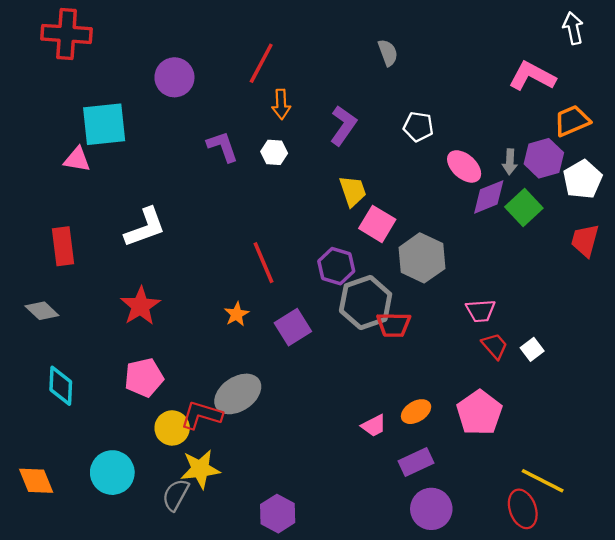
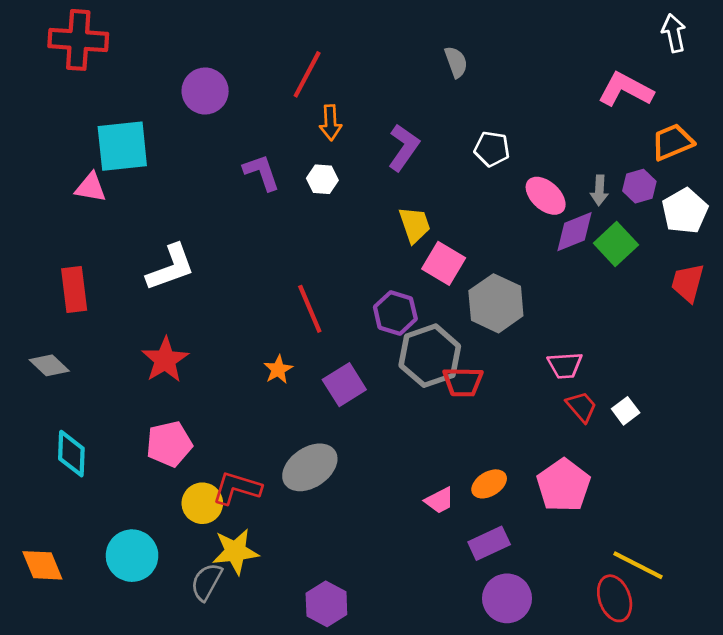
purple hexagon: (544, 158) -> (639, 186), size x0.7
gray ellipse: (238, 394) -> (310, 467), moved

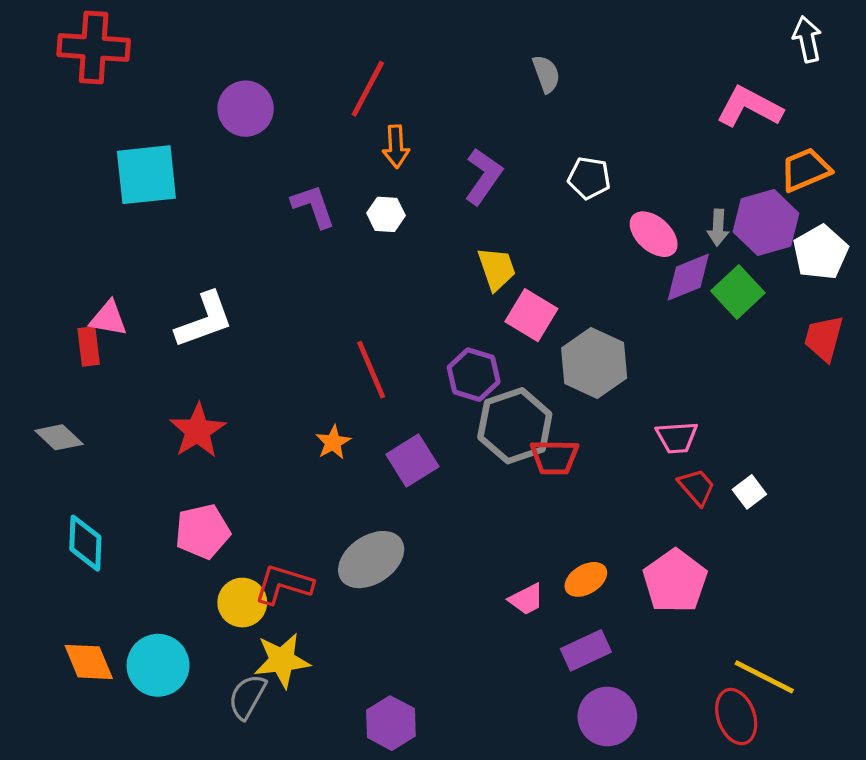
purple hexagon: (639, 186) -> (766, 223), size x1.6
pink triangle: (91, 188) -> (108, 318), moved
red rectangle: (74, 290) -> (89, 346), size x0.7
orange diamond: (42, 565) -> (89, 662), moved

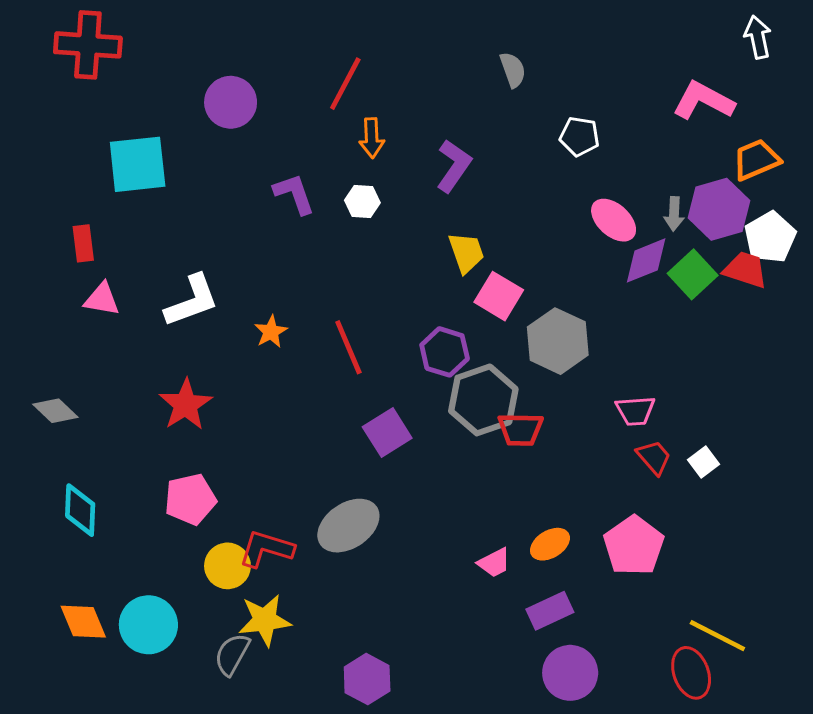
white pentagon: (589, 178) -> (579, 136), moved
red trapezoid: (824, 338) -> (745, 270), moved, turned 93
red rectangle: (89, 346) -> (83, 243), moved
orange star: (333, 442) -> (271, 332), moved

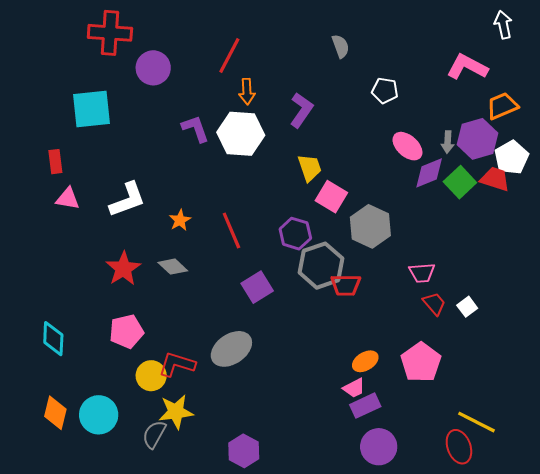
red cross: (88, 45) -> (110, 33), moved
white hexagon: (362, 202) -> (241, 134), size x2.0
gray diamond: (55, 411) -> (173, 267), moved
pink trapezoid: (494, 563) -> (354, 388), moved
orange diamond: (83, 622) -> (55, 413), turned 36

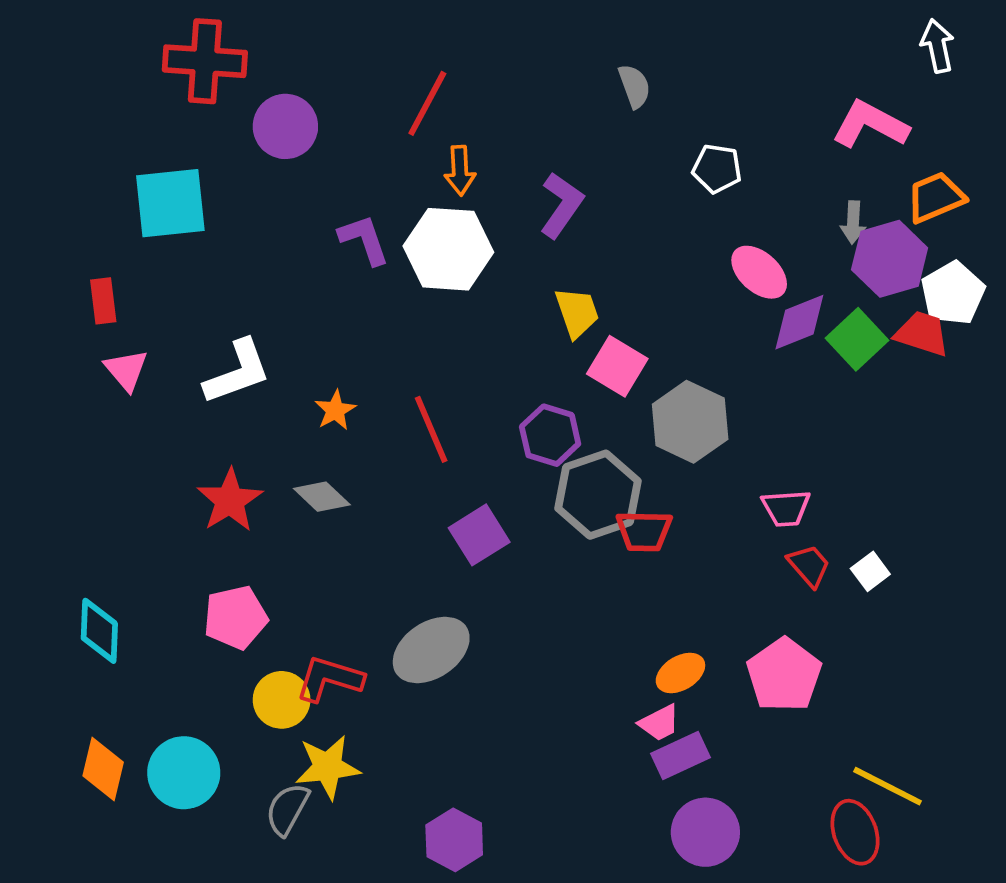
gray arrow: (448, 142) -> (853, 222), moved
pink triangle: (68, 199) -> (126, 370), turned 40

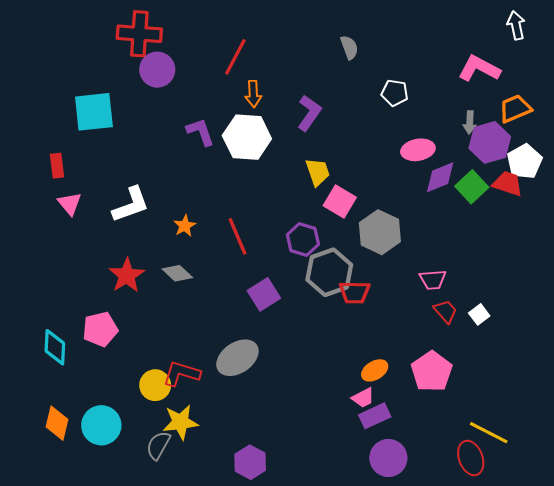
red cross: (205, 61) -> (139, 34), moved
pink ellipse: (759, 272) -> (418, 150), turned -52
pink pentagon: (236, 617) -> (100, 329), moved

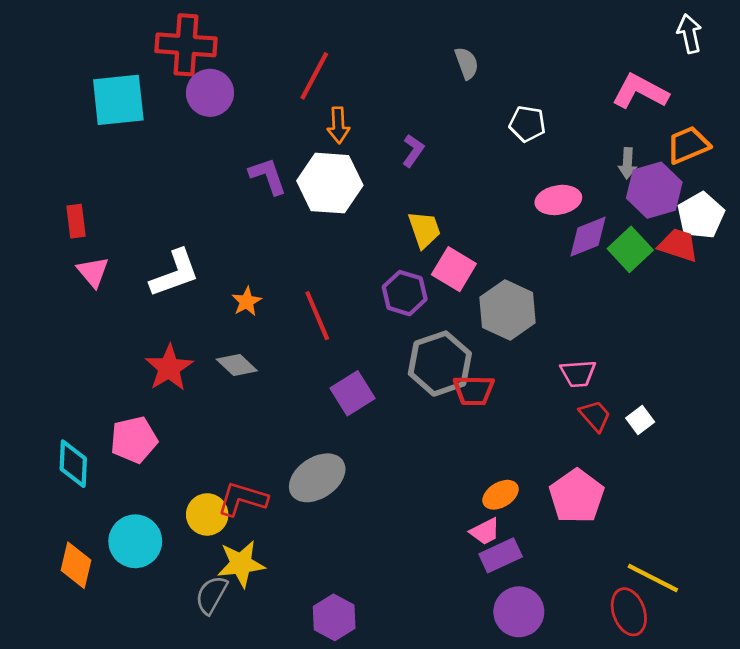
cyan square: (94, 112) -> (118, 100), moved
purple L-shape: (309, 113) -> (413, 151), size x0.7
purple hexagon: (303, 240) -> (405, 293), moved
cyan circle: (101, 425) -> (135, 541), moved

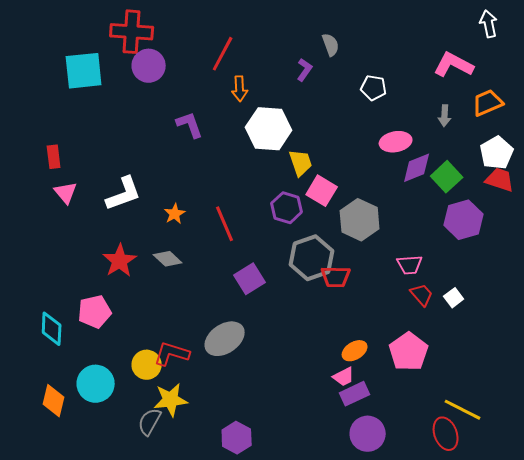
purple L-shape: (413, 151) -> (305, 70), moved
white hexagon: (330, 183) -> (269, 129), moved
purple hexagon: (654, 190) -> (464, 220), moved
red trapezoid: (678, 245) -> (500, 180), moved

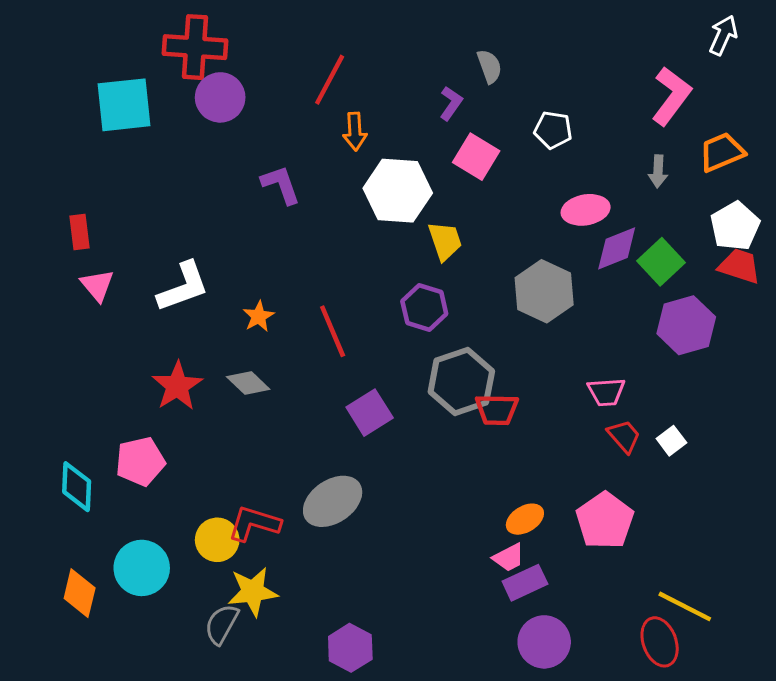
white arrow: (489, 24) -> (723, 35), turned 36
pink L-shape: (454, 65) -> (671, 96), turned 99
pink square: (322, 191) -> (476, 157), moved
gray hexagon: (360, 220) -> (544, 291), moved

